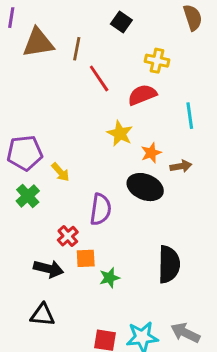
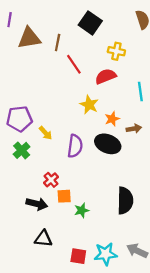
black square: (121, 22) -> (90, 23), size x1.5
purple semicircle: (101, 209) -> (75, 146), moved
black triangle: (43, 315) -> (43, 239), moved

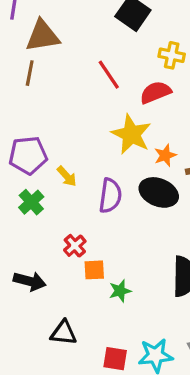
brown line: (58, 43) -> (30, 73), moved
yellow star: (89, 105) -> (131, 134), size x1.4
black arrow: (37, 204) -> (30, 281), moved

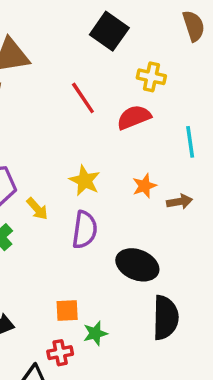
yellow star: (131, 134) -> (85, 181), moved, size x0.7
black ellipse: (159, 192) -> (137, 265), moved
red cross: (75, 246) -> (60, 353), moved, turned 30

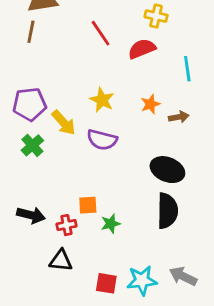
yellow arrow: (37, 209) -> (64, 123), size x1.4
purple semicircle: (85, 230) -> (102, 140), turned 96
black ellipse: (137, 265) -> (167, 170), moved
red cross: (60, 353) -> (67, 225), moved

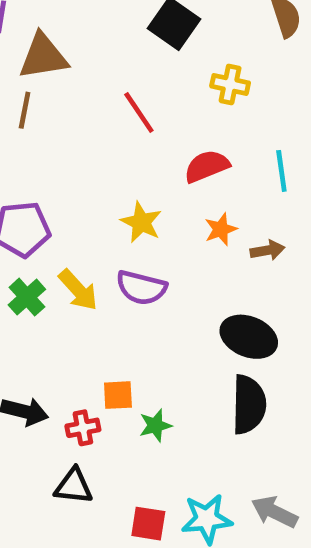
red semicircle: (142, 49) -> (207, 166), moved
yellow arrow: (64, 123) -> (78, 290), moved

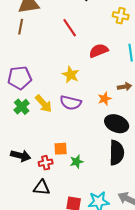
yellow cross: (230, 85) -> (121, 16), moved
orange star: (221, 229) -> (105, 99), moved

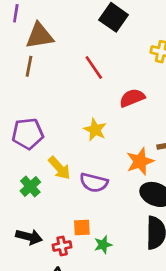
orange star: (105, 99) -> (140, 161), size x1.5
purple semicircle: (71, 103) -> (94, 183), moved
green cross: (22, 107) -> (30, 187), moved

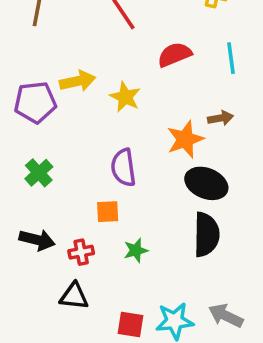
yellow arrow: (59, 168) -> (78, 81), moved, turned -60
purple semicircle: (94, 183) -> (123, 168), turned 68
orange square: (82, 227) -> (108, 212), moved

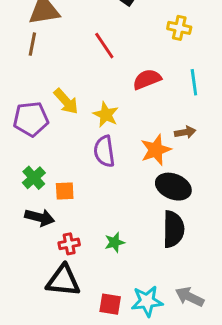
yellow arrow: (78, 81) -> (66, 101), turned 60
purple semicircle: (123, 168) -> (104, 151), moved
orange square: (108, 212) -> (65, 191), moved
black arrow: (37, 240) -> (40, 217), moved
black triangle: (74, 296) -> (63, 281), size x1.4

